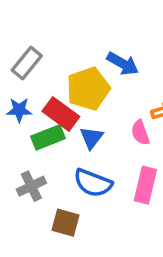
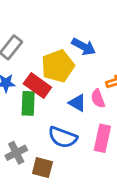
green rectangle: (48, 137) -> (28, 103), turned -65
blue triangle: (91, 138) -> (77, 103), moved, turned -36
gray cross: (31, 186) -> (16, 153), moved

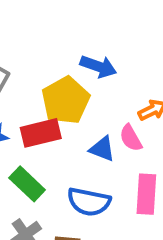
red rectangle: (37, 85) -> (41, 133), turned -40
green rectangle: (28, 103) -> (27, 184), moved, turned -40

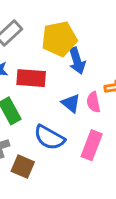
blue arrow: (98, 66) -> (77, 61), moved, turned 35
yellow pentagon: (66, 100) -> (59, 39), moved

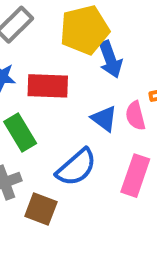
blue semicircle: (49, 138) -> (76, 167), turned -68

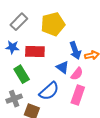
blue arrow: (110, 59) -> (75, 51), moved
pink semicircle: (135, 116) -> (77, 74), moved, turned -128

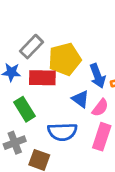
gray rectangle: (19, 22) -> (31, 47), moved
yellow pentagon: (53, 24) -> (65, 59), moved
blue semicircle: (49, 91) -> (62, 132), turned 40

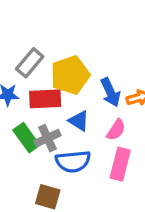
blue triangle: (80, 99) -> (79, 121), moved
gray cross: (15, 143) -> (47, 138), moved

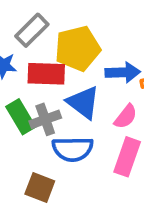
blue arrow: (110, 92) -> (123, 72), turned -72
blue triangle: (79, 121) -> (83, 102), size x1.4

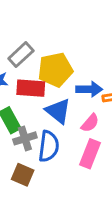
gray cross: (45, 119) -> (25, 138), moved
blue semicircle: (73, 149) -> (49, 146), turned -84

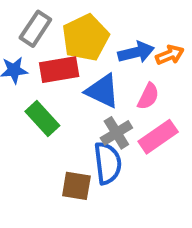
gray cross: (25, 138) -> (116, 133), moved
blue semicircle: (49, 146) -> (108, 163), moved
pink rectangle: (90, 154) -> (158, 137), turned 48

